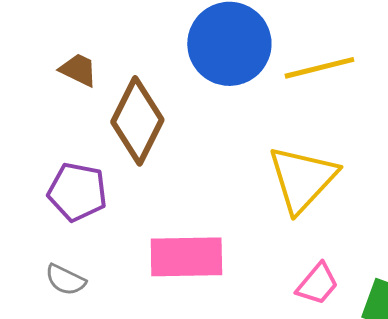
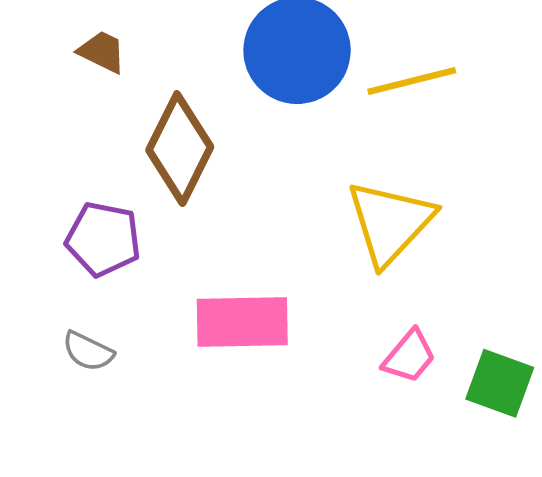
brown trapezoid: (78, 70) -> (102, 52), moved

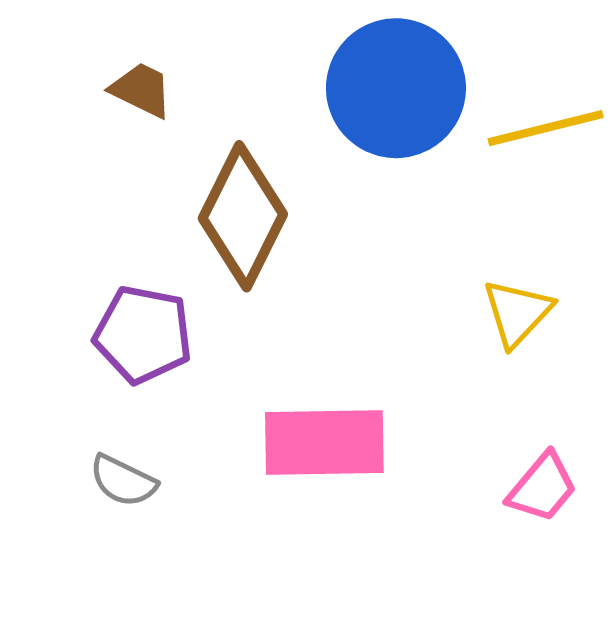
yellow triangle: (390, 223) -> (517, 313), size x0.6

